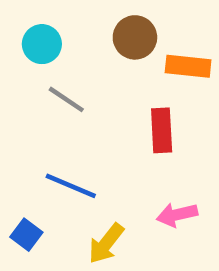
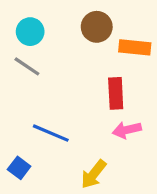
gray line: (66, 99) -> (27, 66), moved
pink arrow: (177, 215) -> (127, 130), moved
yellow arrow: (106, 243) -> (94, 174), moved

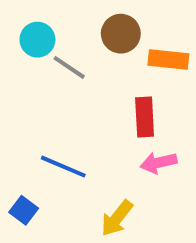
gray line: (27, 66) -> (69, 67), moved

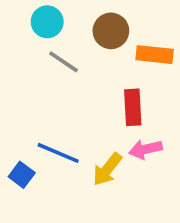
cyan circle: (37, 40) -> (47, 22), moved
blue square: (24, 210) -> (22, 175), moved
yellow arrow: (117, 218) -> (107, 169), moved

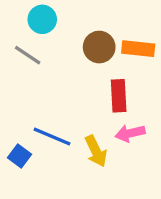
brown circle: (111, 31) -> (99, 47), moved
gray line: (64, 62) -> (28, 55), moved
yellow arrow: (107, 169) -> (96, 151), turned -64

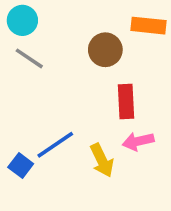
cyan circle: (42, 19) -> (22, 20), moved
orange rectangle: (138, 49) -> (149, 26), moved
blue line: (52, 136) -> (55, 145), turned -57

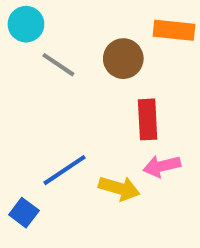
gray line: (29, 58) -> (58, 65), moved
yellow arrow: (102, 160) -> (119, 188), turned -48
blue square: (21, 165) -> (24, 213), moved

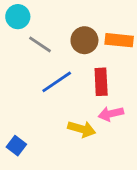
orange rectangle: (174, 30) -> (119, 40), moved
blue line: (64, 170) -> (57, 82), moved

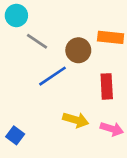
brown circle: (84, 40) -> (78, 50), moved
red rectangle: (101, 82) -> (107, 86), moved
pink arrow: (111, 114) -> (112, 129), moved, turned -150

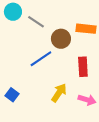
gray line: (37, 41) -> (36, 22), moved
yellow arrow: (76, 120) -> (59, 93), turned -72
blue square: (15, 135) -> (12, 95), moved

